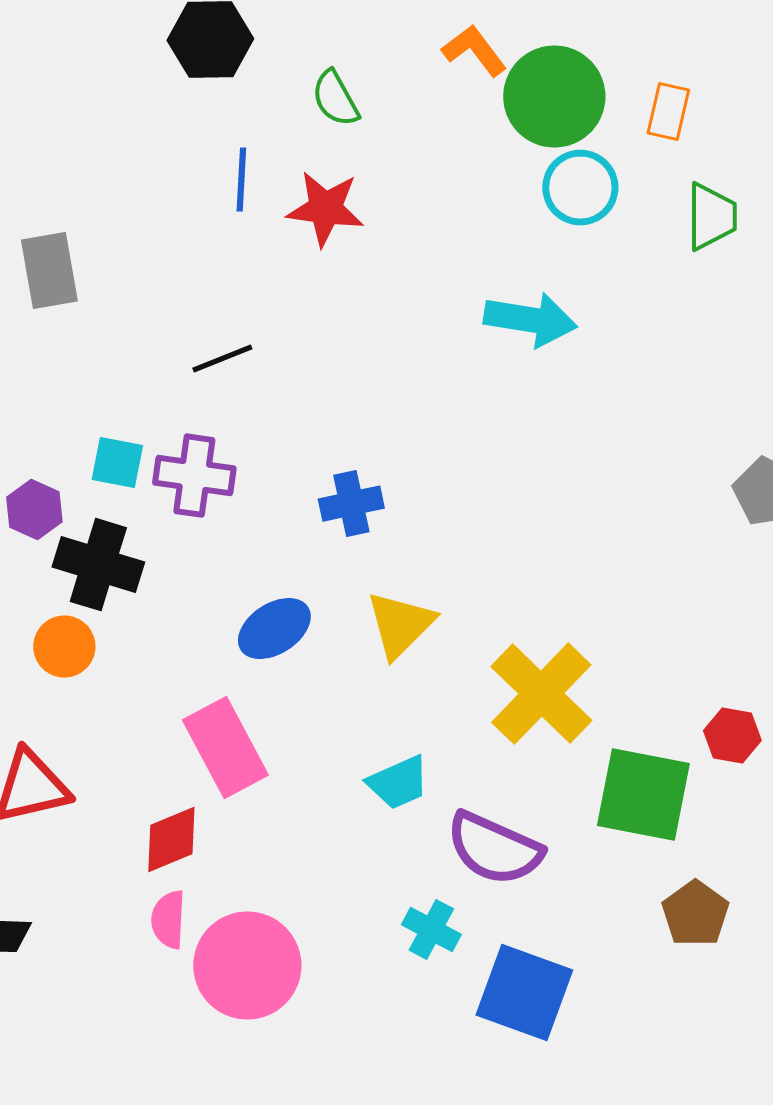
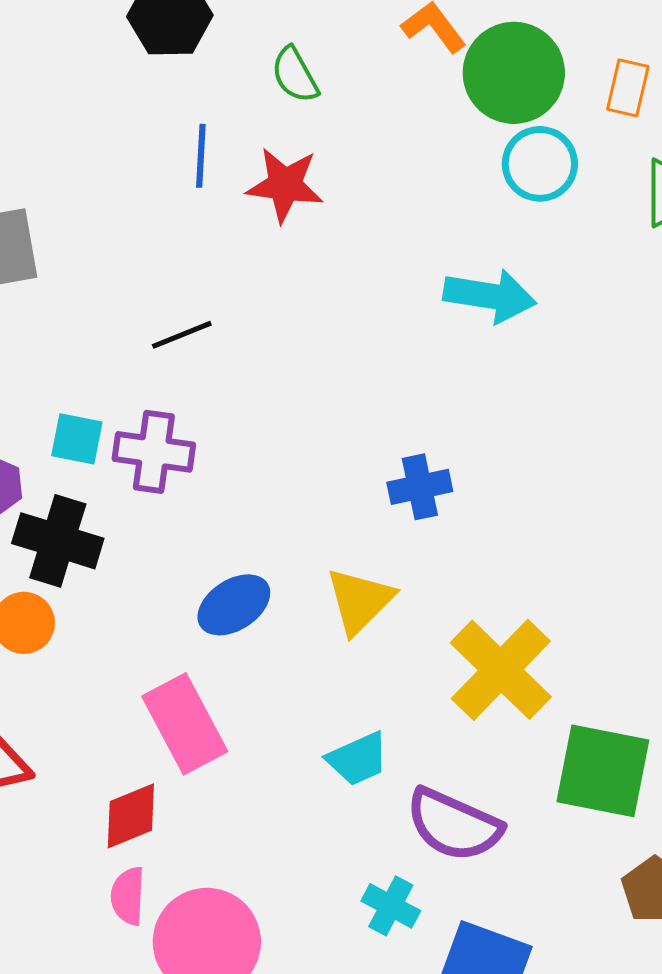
blue cross: (351, 504) -> (420, 487), moved

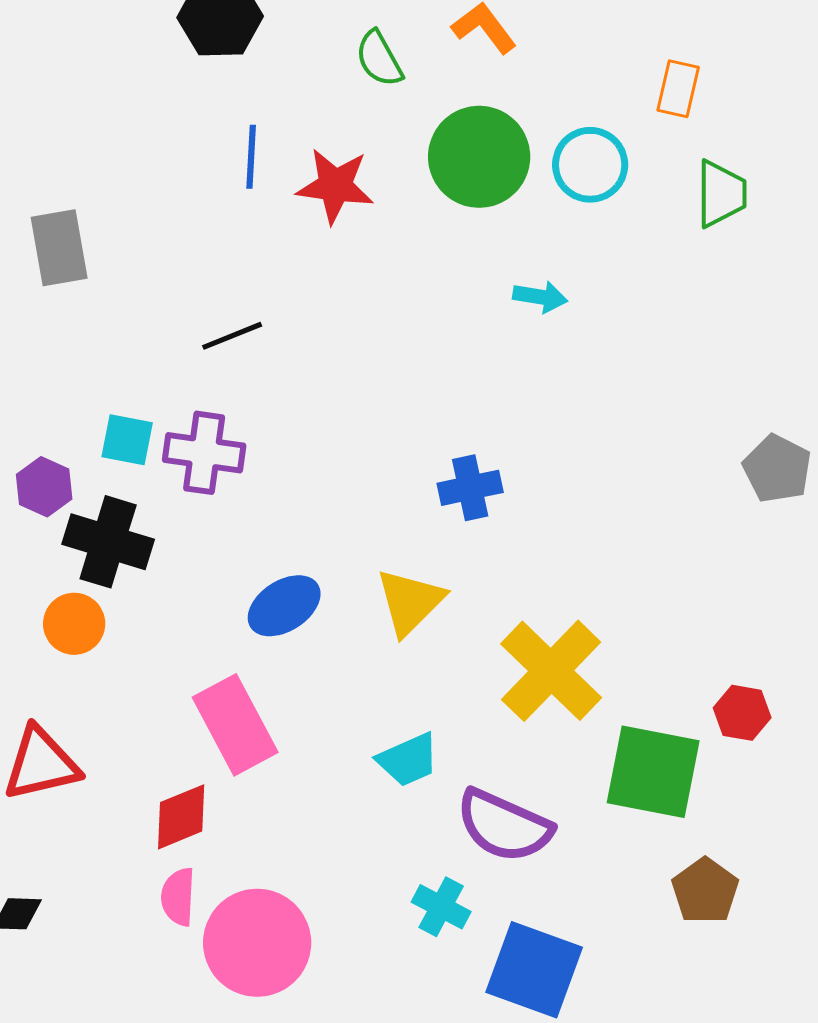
green circle: (514, 73) -> (479, 157), moved
green semicircle: (295, 75) -> (379, 59), moved
cyan arrow: (490, 296) -> (540, 297), size x0.6

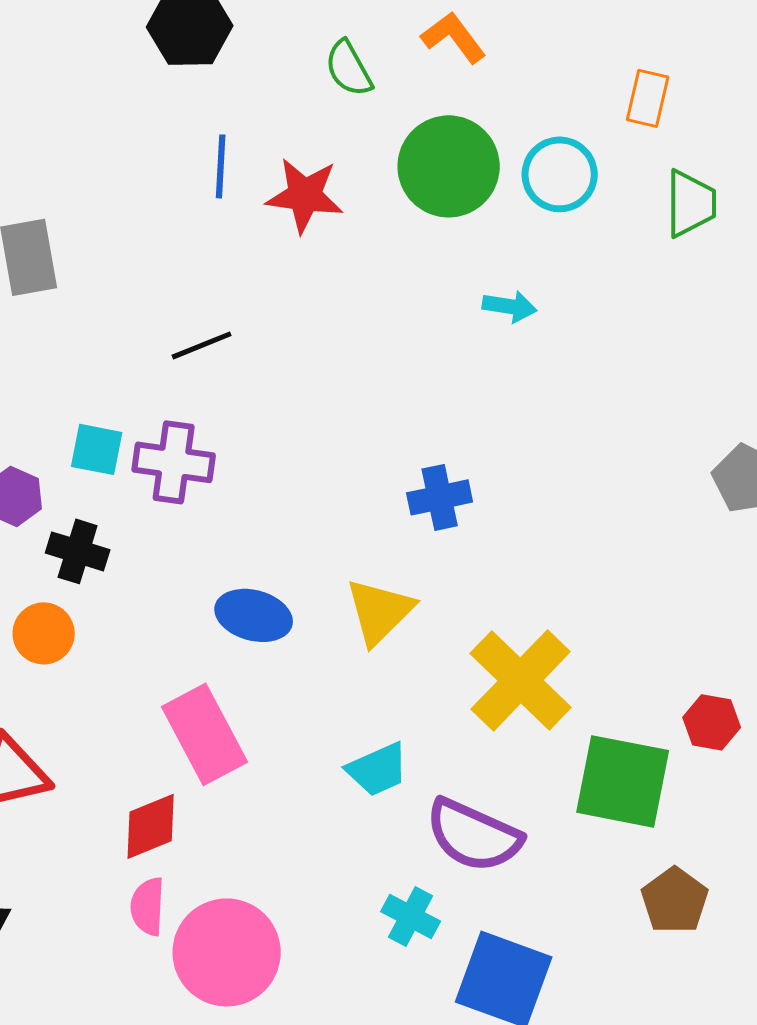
black cross: (108, 542) -> (78, 551), size x0.7
blue ellipse: (284, 606) -> (254, 615), turned 48

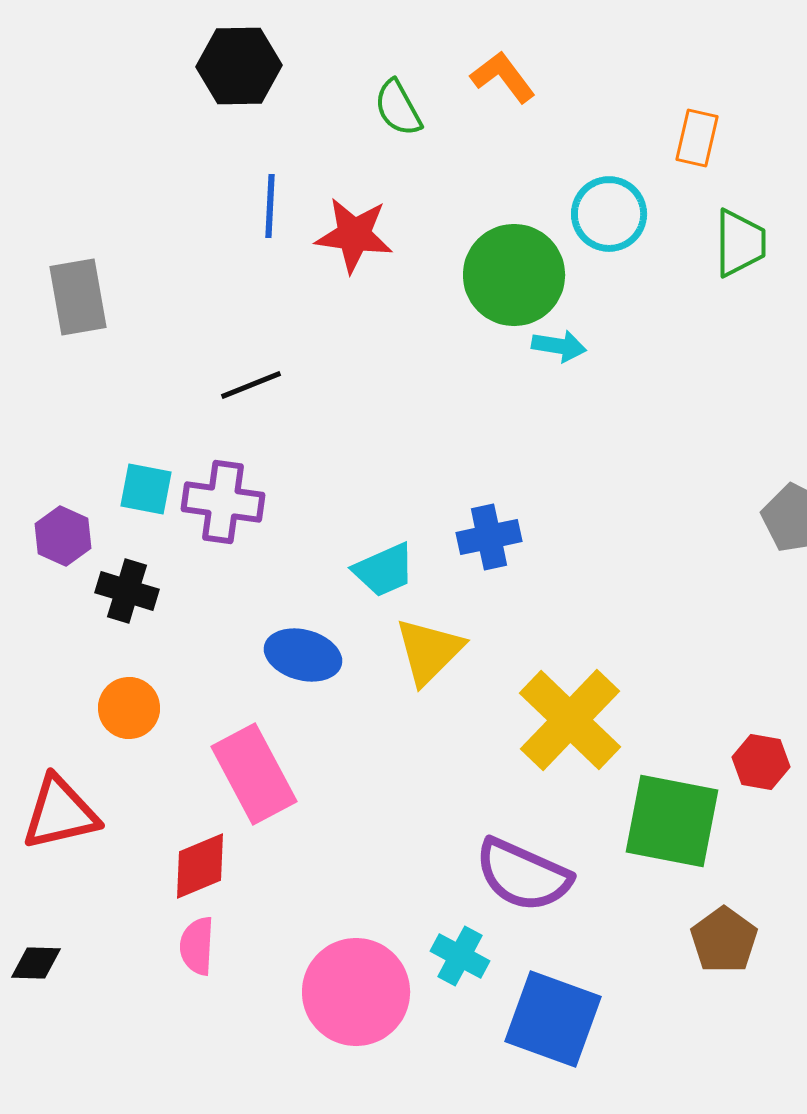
green circle: (449, 166) -> (514, 275), moved
orange circle: (44, 633) -> (129, 708), moved
cyan trapezoid: (378, 769) -> (384, 570), moved
pink circle: (227, 952) -> (356, 992), moved

